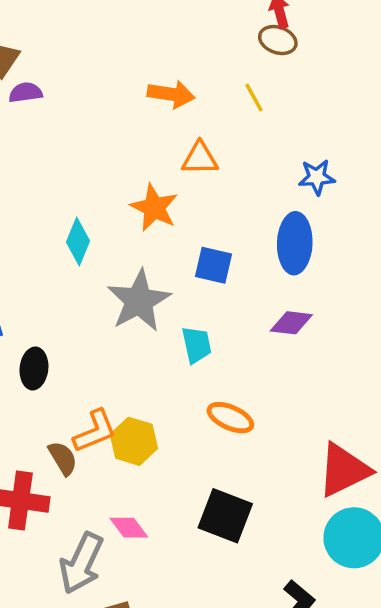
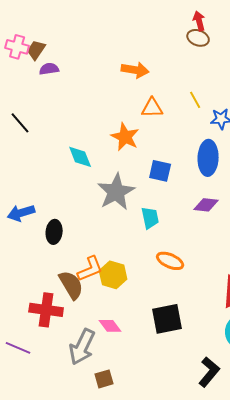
yellow line: (254, 98) -> (195, 100), moved
cyan diamond: (78, 241) -> (80, 157), turned -44
brown semicircle: (63, 458) -> (71, 285), size x1.4
black square: (225, 516) -> (167, 319), turned -32

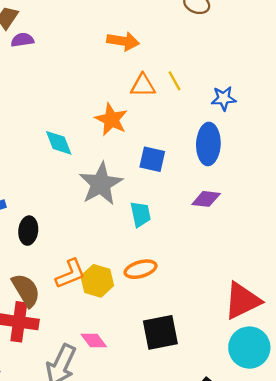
yellow line: (195, 100) -> (174, 81), moved
orange ellipse: (170, 261) -> (141, 269), moved, turned -40
brown semicircle: (71, 285) -> (26, 290), moved

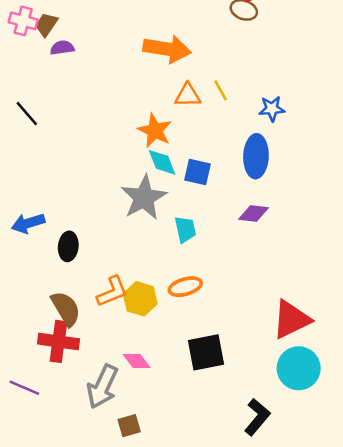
orange arrow: (123, 41) -> (167, 49), size x1.4
cyan diamond: (59, 143) -> (162, 162), moved

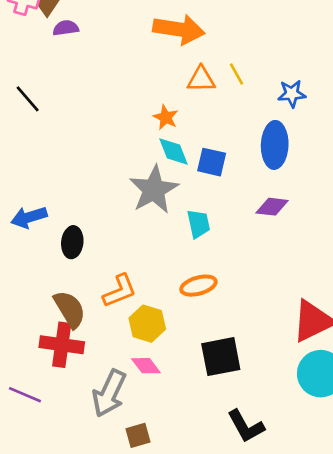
orange star: (155, 131) -> (166, 117), size x0.7
yellow hexagon: (140, 299) -> (147, 324), moved
black L-shape: (257, 417) -> (246, 426), moved, turned 111

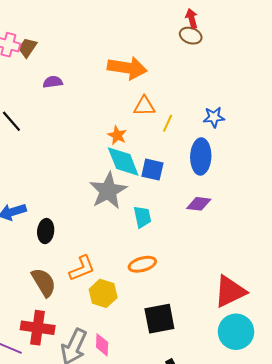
purple semicircle: (66, 28) -> (53, 82), moved
yellow line: (237, 74) -> (168, 123), moved, turned 54
cyan diamond: (173, 152) -> (123, 162), size x1.4
red cross: (62, 345) -> (38, 328), moved
pink diamond: (146, 366) -> (102, 345), moved, turned 40

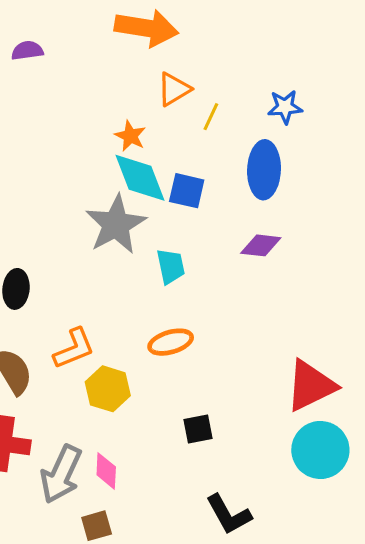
orange triangle: (144, 106) -> (174, 89), turned -30
black square: (159, 319) -> (198, 429), size x0.6

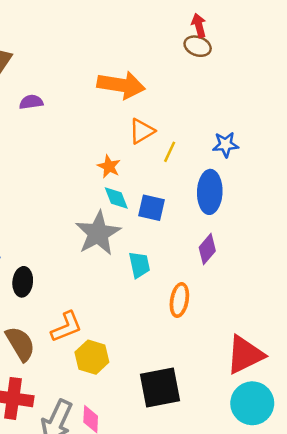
cyan diamond: (140, 178) -> (116, 198), size x0.6
purple diamond: (261, 245) -> (207, 249), turned -56
orange ellipse: (171, 342) -> (179, 300), moved, turned -64
black square: (198, 429) -> (160, 387), size x1.8

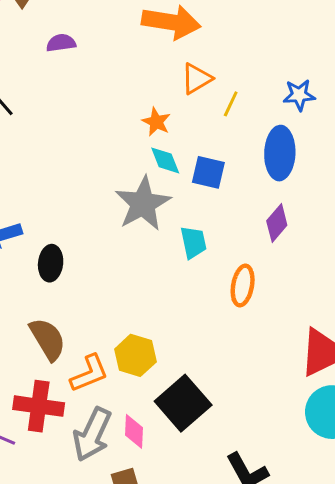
orange L-shape: (66, 327) -> (89, 373), moved
black square: (160, 387) -> (183, 403), moved, turned -30

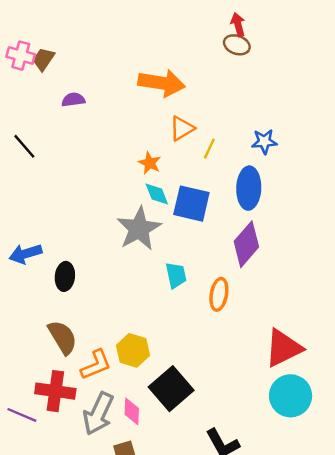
blue square: (208, 172) -> (191, 204), size x1.4
purple diamond: (277, 223) -> (246, 244), size x1.5
cyan trapezoid: (193, 242) -> (176, 275), moved

